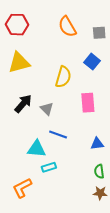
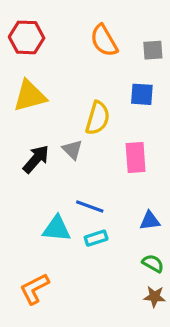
blue square: (92, 62) -> (142, 94), turned -35
gray triangle: (47, 109) -> (72, 150), moved
cyan rectangle: (49, 167) -> (96, 238), moved
green semicircle: (99, 171) -> (153, 263), turned 128

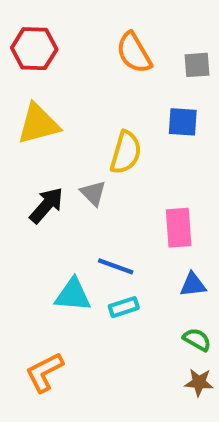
pink rectangle: (136, 158) -> (179, 228), moved

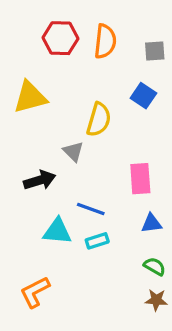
red hexagon: (34, 49) -> (60, 38), moved
orange semicircle: (134, 53) -> (105, 41), turned -144
blue square: (183, 122) -> (143, 96), turned 30
black arrow: (46, 205) -> (40, 180), moved, turned 32

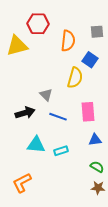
orange semicircle: (105, 41) -> (68, 41), moved
yellow triangle: (30, 97) -> (17, 46), moved
yellow semicircle: (99, 120) -> (75, 78), moved
blue line: (91, 209) -> (58, 117), moved

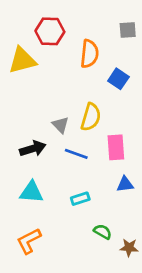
gray square: (97, 32) -> (128, 30), moved
yellow semicircle: (75, 78) -> (91, 117), moved
cyan triangle: (36, 145) -> (31, 192), moved
green semicircle: (97, 167) -> (103, 232), moved

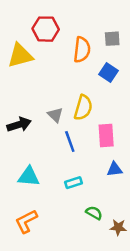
gray square: (128, 30) -> (112, 39), moved
black arrow: (33, 149) -> (19, 125), moved
blue line: (76, 154) -> (70, 141), turned 50

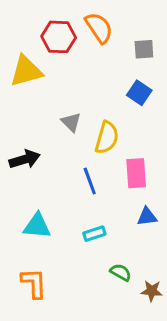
orange semicircle: (82, 50) -> (99, 28), moved, turned -40
gray triangle: (55, 115) -> (71, 122), moved
orange L-shape: (26, 221) -> (34, 283), turned 115

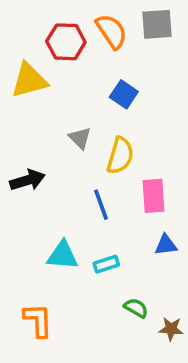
gray square: (144, 49) -> (157, 24), moved, size x1.4
blue square: (139, 93) -> (124, 94), moved
cyan triangle: (37, 226) -> (62, 255), moved

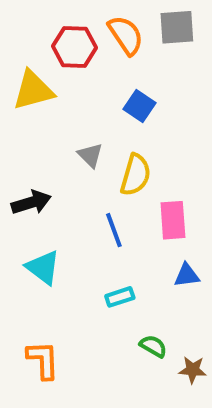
cyan triangle: (62, 255) -> (43, 267), moved, turned 32

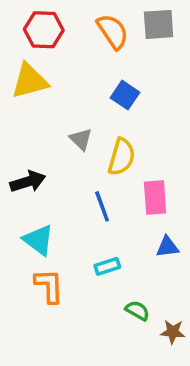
red hexagon: (75, 47) -> (44, 30), moved
orange L-shape: (43, 360) -> (49, 286), moved

